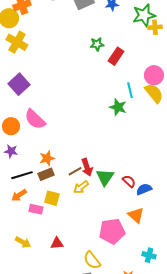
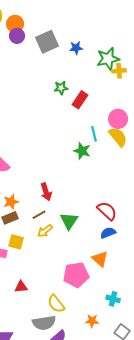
red arrow: (87, 167) -> (46, 192), moved
red semicircle: (129, 181) -> (107, 211), moved, size x1.5

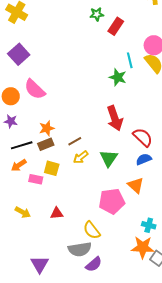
red arrow: (46, 192) -> (115, 118), moved, size x1.4
green triangle: (69, 221) -> (109, 158), moved
orange star: (92, 321) -> (143, 247), moved, size x1.6

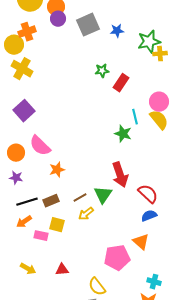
orange star: (47, 128) -> (57, 170), moved
green triangle: (109, 158) -> (103, 195), moved

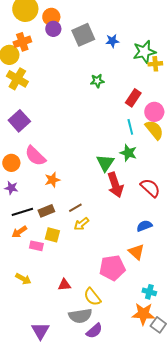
red rectangle: (121, 83) -> (133, 98), moved
green star: (123, 134) -> (128, 153), moved
red semicircle: (148, 194) -> (150, 188), moved
green triangle: (103, 195) -> (105, 163), moved
red triangle: (62, 270) -> (64, 285), moved

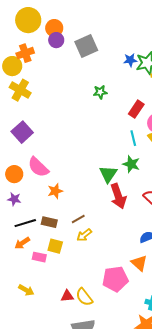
blue star: (112, 41) -> (130, 60), moved
brown rectangle: (46, 211) -> (49, 222), turned 35
yellow semicircle: (92, 297) -> (84, 297), moved

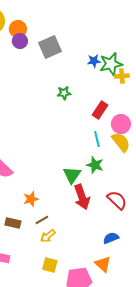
orange star: (55, 191) -> (31, 199), moved
yellow square: (55, 246) -> (50, 265), moved

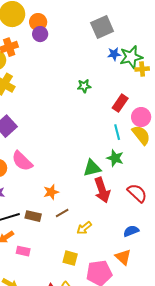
gray square: (50, 47) -> (102, 27), moved
green triangle: (72, 175) -> (92, 168), turned 42
yellow arrow: (48, 236) -> (84, 228), moved

